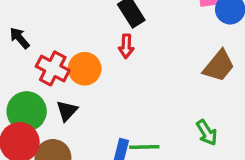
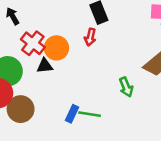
black triangle: (67, 111) -> (45, 66), moved, turned 30
green arrow: (207, 133) -> (126, 87), moved

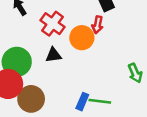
red cross: (33, 43) -> (53, 24), moved
orange circle: (56, 48) -> (82, 38), moved

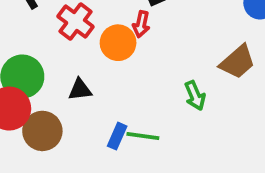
black triangle: (53, 55) -> (80, 90), moved

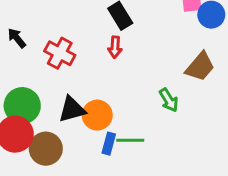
orange circle: (118, 43) -> (97, 115), moved
black triangle: (80, 90) -> (72, 109), size x1.4

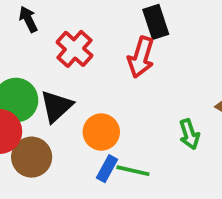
red arrow: (115, 47) -> (141, 57), size x1.5
black triangle: (72, 109) -> (56, 106), moved, turned -40

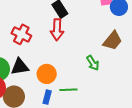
black triangle: (56, 106) -> (20, 67), turned 48
blue rectangle: (107, 169) -> (47, 97), moved

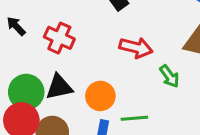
red arrow: (57, 30) -> (136, 48), moved, turned -75

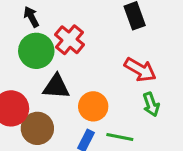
green arrow: (169, 76) -> (151, 104), moved
green circle: (26, 92) -> (36, 51), moved

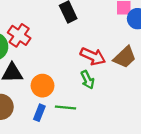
red arrow: (140, 70) -> (93, 56), moved

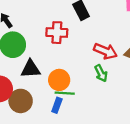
red cross: (19, 35) -> (57, 33), moved, turned -30
green line: (65, 107) -> (65, 93), moved

